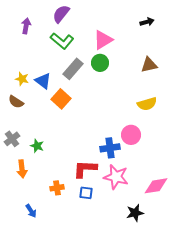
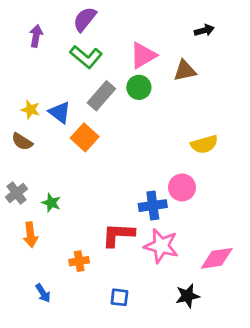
brown triangle: (149, 65) -> (185, 71), moved
blue square: (86, 193) -> (119, 297), moved

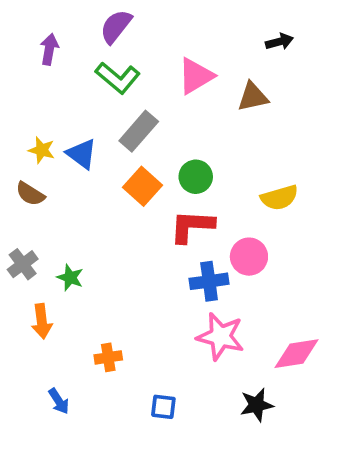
green circle: (139, 87) -> (196, 177), moved
orange square: (85, 137) -> (142, 186), moved
red L-shape: (118, 235) -> (192, 226), moved

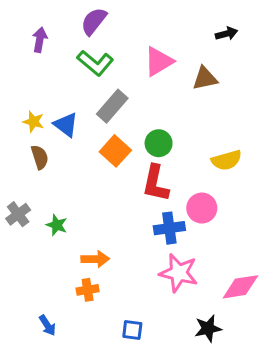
brown semicircle: (30, 194) -> (40, 157), moved, turned -140
red L-shape: (192, 226) -> (155, 183), turned -81
orange arrow: (42, 321) -> (95, 259), moved, turned -84

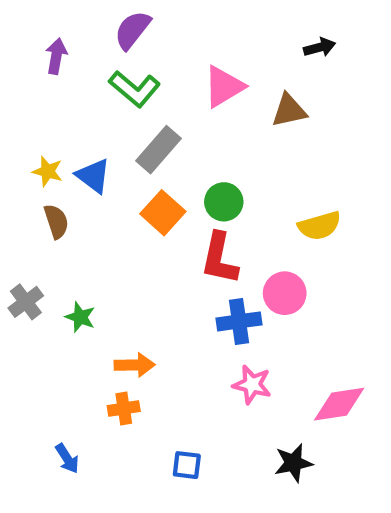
pink star: (179, 273) -> (252, 385), size x0.7

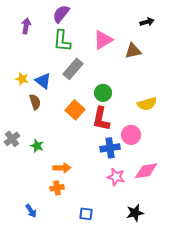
green L-shape: (135, 89) -> (62, 41), turned 55
orange square: (163, 213) -> (75, 110), moved
brown semicircle: (56, 221) -> (35, 102), moved
pink diamond: (339, 404) -> (146, 171), moved

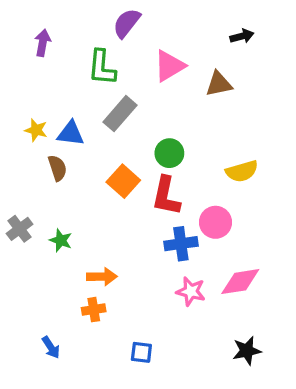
purple semicircle: (61, 14) -> (127, 23), moved
blue triangle: (43, 81) -> (71, 133), turned -30
black star: (135, 213) -> (247, 351), moved

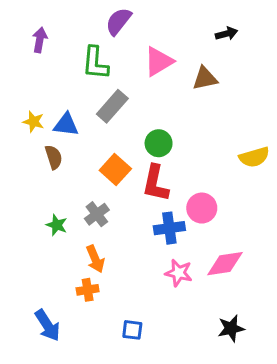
yellow semicircle: (242, 171) -> (254, 157), moved
gray cross: (20, 229) -> (97, 214), moved
orange arrow: (102, 277) -> (95, 259), turned 68
blue arrow: (51, 347) -> (47, 325), size x1.5

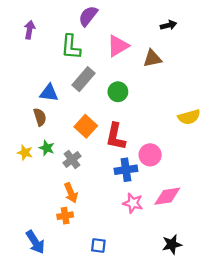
yellow star: (34, 122) -> (25, 153), moved
green circle: (159, 143) -> (118, 92), moved
green star: (57, 225) -> (47, 148), moved

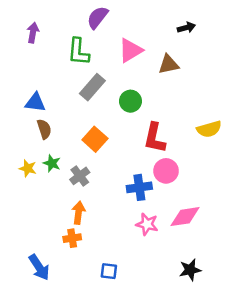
blue triangle: (49, 93) -> (35, 102), moved
red L-shape: (116, 136) -> (155, 138), moved
orange arrow: (71, 193) -> (78, 213), turned -150

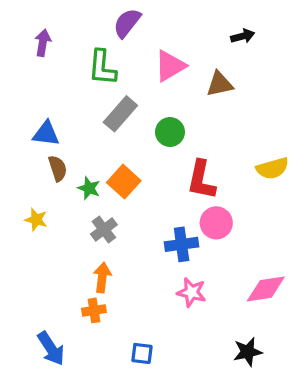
green star: (52, 163) -> (89, 188), moved
pink diamond: (185, 217) -> (266, 289), moved

